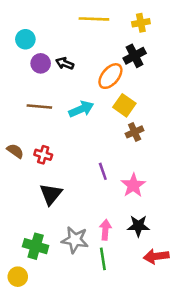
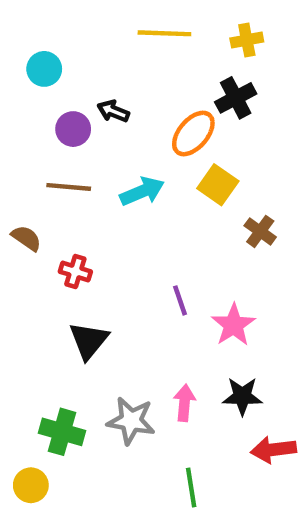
purple circle: (41, 63) -> (73, 129), moved
brown cross: (135, 132) -> (260, 231), moved, turned -30
brown semicircle: (15, 151) -> (26, 238), moved
green line: (103, 259) -> (191, 487), moved

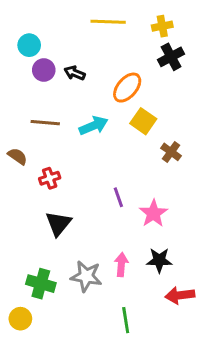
black cross: (236, 98) -> (171, 57), moved
purple circle: (73, 129) -> (44, 70), moved
red cross: (75, 272) -> (50, 178), turned -36

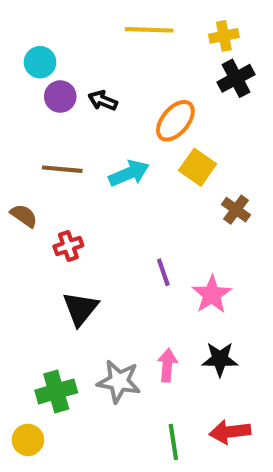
green cross: (41, 284) -> (56, 391), turned -32
red arrow: (180, 295) -> (230, 432), moved

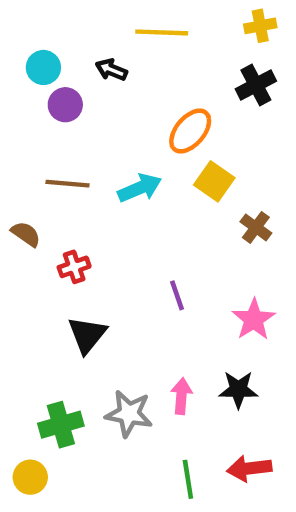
yellow cross: (224, 36) -> (260, 26), moved
black arrow: (103, 101) -> (111, 70), moved
pink star: (212, 294) -> (254, 319), moved

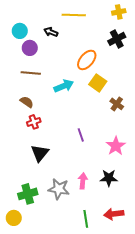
brown line: (67, 184) -> (31, 73), moved
brown semicircle: (26, 234) -> (27, 102), moved

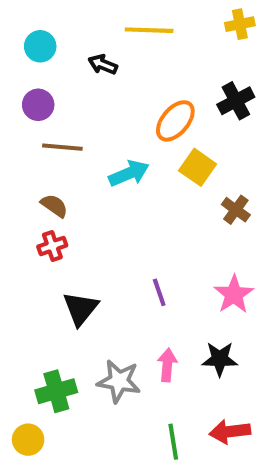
cyan circle: (20, 31) -> (40, 46), moved
black cross: (117, 39) -> (236, 101), moved
purple circle: (30, 48) -> (38, 105), moved
red cross: (34, 122) -> (52, 246), moved
purple line: (81, 135) -> (159, 292), moved

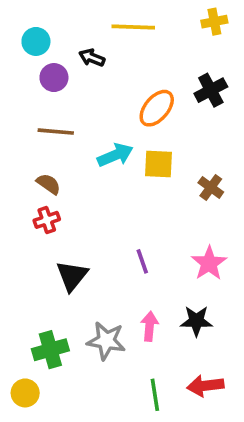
purple circle: (38, 105) -> (54, 78), moved
yellow square: (198, 167) -> (159, 164), moved, turned -32

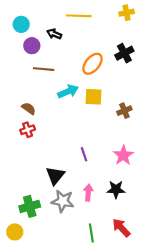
brown line: (56, 132) -> (44, 69), moved
brown cross: (211, 187) -> (124, 111), turned 32
black triangle: (72, 276) -> (55, 176), moved
red arrow: (205, 386) -> (121, 228), turned 54

